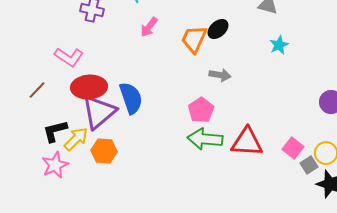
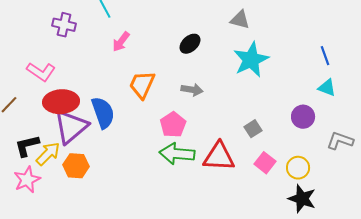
orange trapezoid: (194, 39) -> (142, 85), moved
cyan star: (279, 45) -> (251, 60), size x1.8
gray square: (309, 165) -> (253, 129), moved

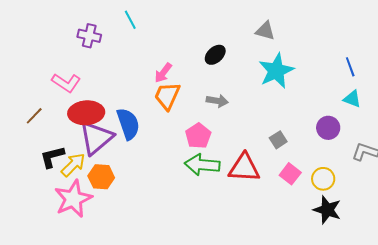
pink arrow: (121, 42) -> (163, 73), moved
pink star: (27, 180) -> (73, 199), moved, size x1.4

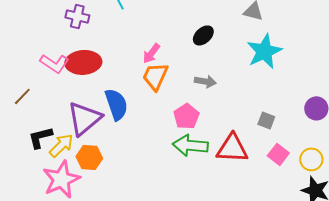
red ellipse: (86, 113) -> (83, 62), moved
gray square: (278, 140) -> (266, 120), turned -36

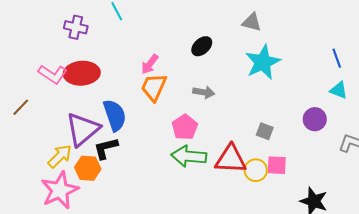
black L-shape: (40, 137) -> (106, 148), moved
pink square: (278, 154) -> (277, 165), turned -35
yellow circle: (311, 159) -> (256, 170), moved

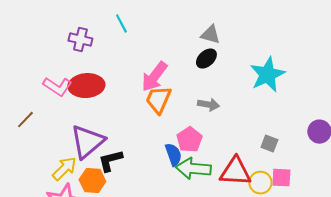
gray triangle: (252, 22) -> (210, 35), moved
pink arrow: (150, 64) -> (154, 77), size x1.5
blue semicircle: (115, 115) -> (173, 155), moved, size x0.7

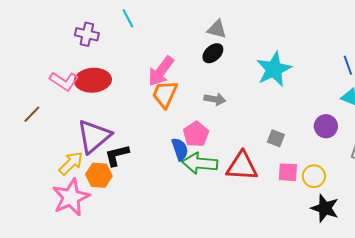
yellow circle: (260, 183) -> (314, 176), moved

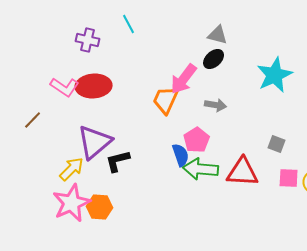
pink arrow: (161, 71) -> (184, 79), moved
orange hexagon: (99, 175) -> (100, 207), moved

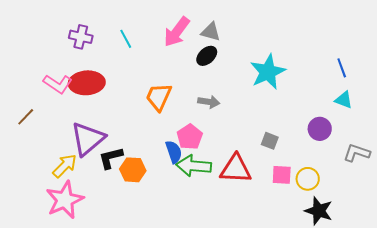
cyan line: (129, 24) -> (126, 39), moved
pink arrow: (184, 79) -> (177, 32), moved
orange hexagon: (100, 207) -> (133, 170), moved

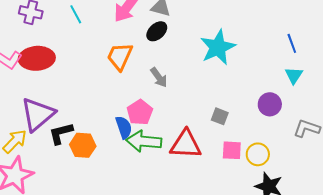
orange trapezoid: (159, 97) -> (120, 56), moved
cyan triangle: (344, 100) -> (294, 75), turned 42
gray arrow: (209, 102) -> (159, 77), turned 45

